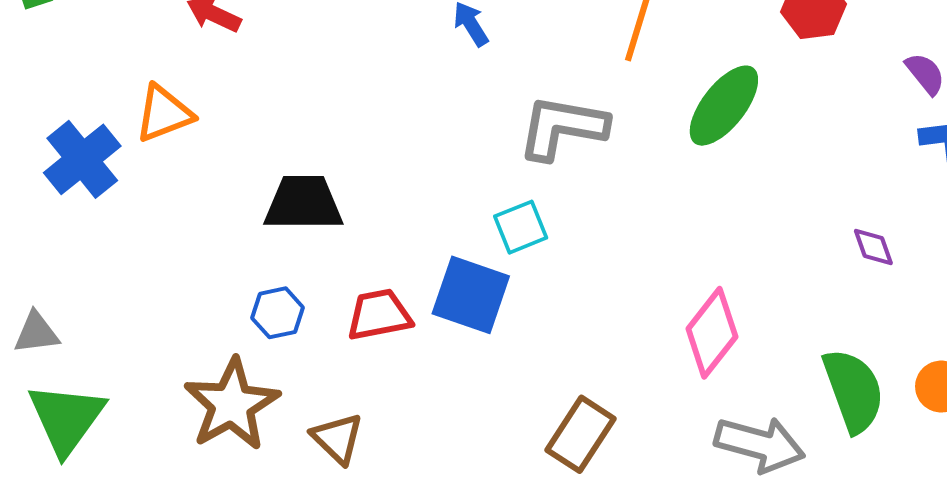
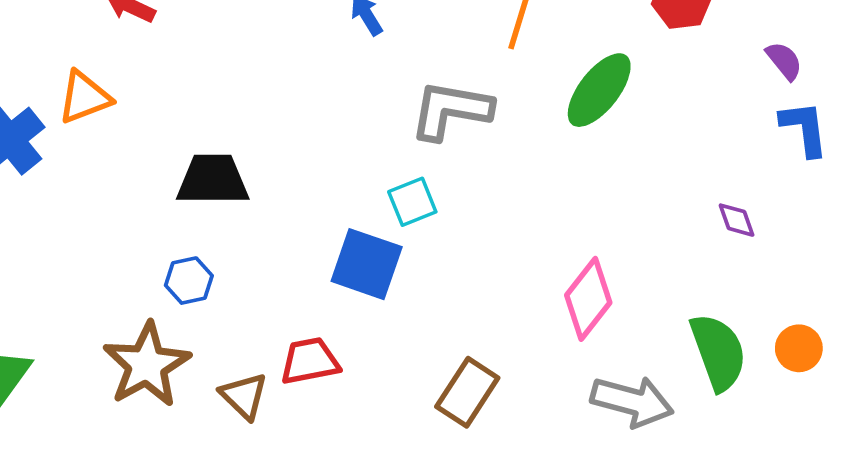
red trapezoid: (379, 315) -> (310, 361), moved

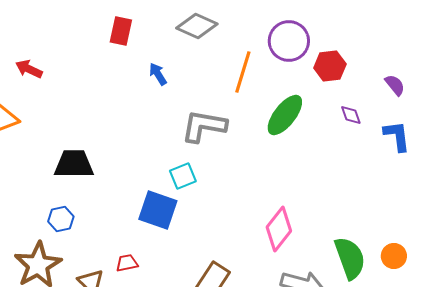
purple semicircle: (784, 61) -> (395, 85), moved
purple diamond: (737, 220) -> (351, 115), moved
red trapezoid: (310, 361) -> (127, 263), size x0.7

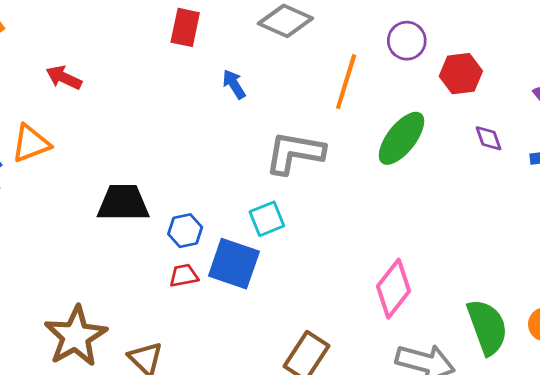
purple circle: (289, 41) -> (407, 41), size x0.7
blue hexagon: (61, 219) -> (185, 231), moved
red trapezoid: (127, 263) -> (184, 275), moved

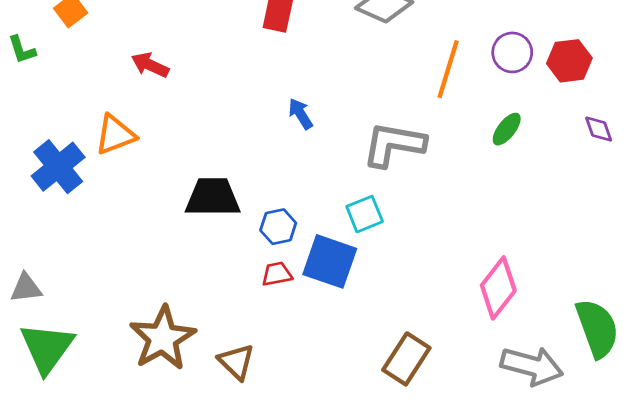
purple circle: (407, 41) -> (512, 52), moved
blue arrow: (234, 84) -> (300, 114), moved
green ellipse: (401, 138) -> (507, 129), size x0.6

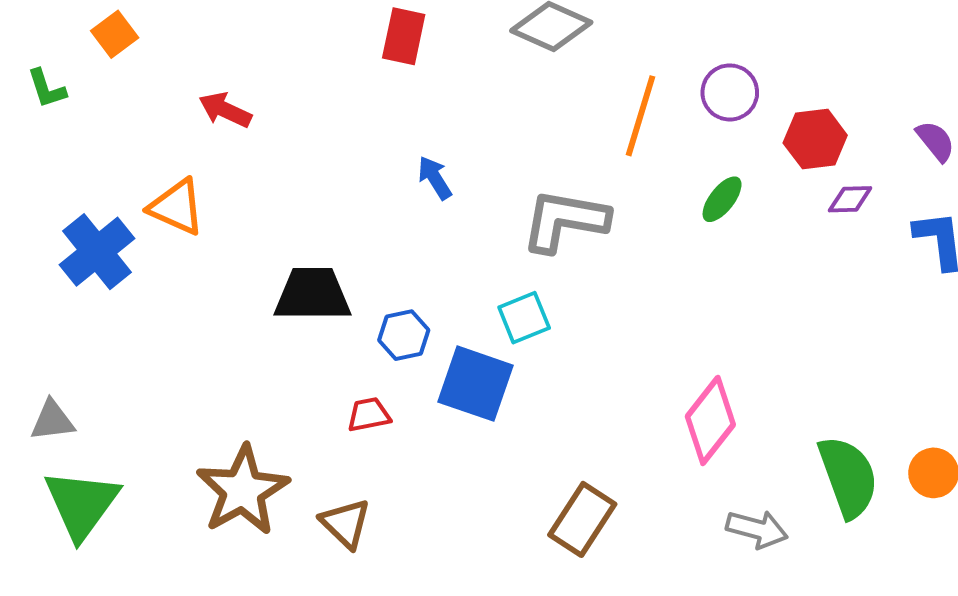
red hexagon: (569, 61) -> (815, 139), moved
purple diamond: (599, 129) -> (850, 199), turned -72
orange triangle: (115, 135) -> (177, 207), turned 45
red trapezoid: (277, 274) -> (369, 415), moved
gray arrow: (532, 366) -> (757, 529), size x0.7

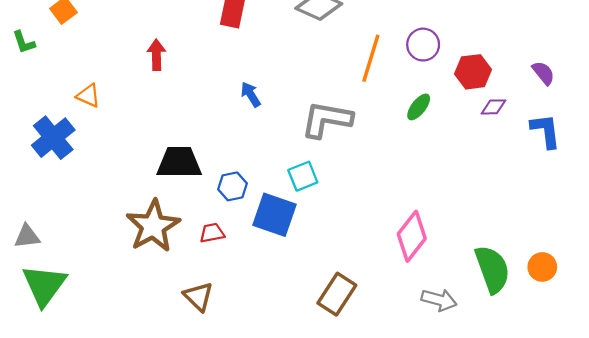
red arrow: (225, 110) -> (156, 55), moved, turned 64
orange triangle: (177, 207) -> (88, 96), moved, size x0.7
brown star: (243, 490) -> (153, 226), moved

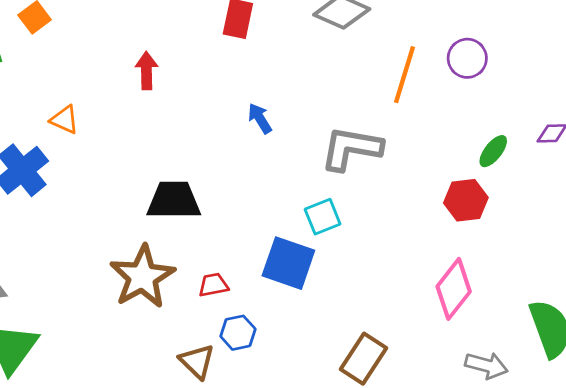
red hexagon: (473, 72) -> (466, 200), moved
green ellipse: (419, 107) -> (493, 151), moved
blue hexagon: (232, 186) -> (238, 333), moved

